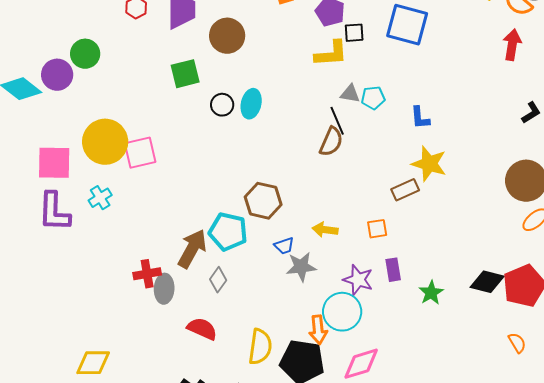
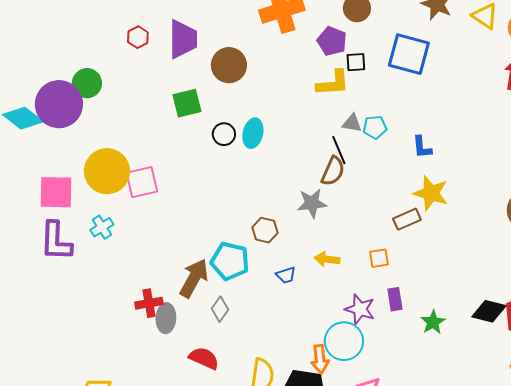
purple circle: (57, 75) -> (59, 104), size x1.5
brown hexagon: (263, 201) -> (265, 230), size x0.7
gray star: (301, 267) -> (312, 203), moved

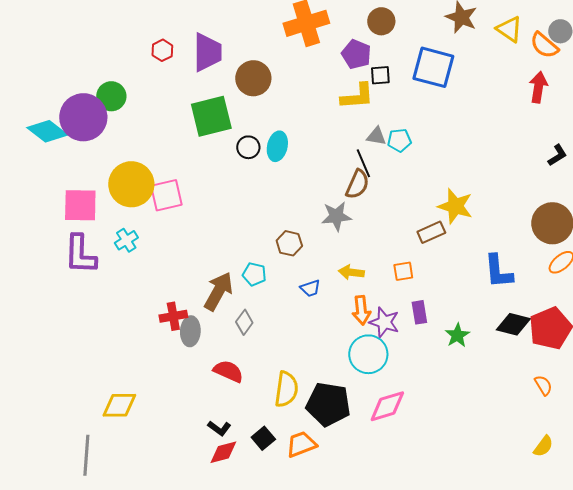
green square: (187, 103) -> (211, 116), size x1.4
blue L-shape: (422, 147) -> (498, 271), moved, size x1.5
cyan pentagon: (230, 261) -> (254, 274), size x0.6
orange arrow: (320, 359) -> (361, 310), moved

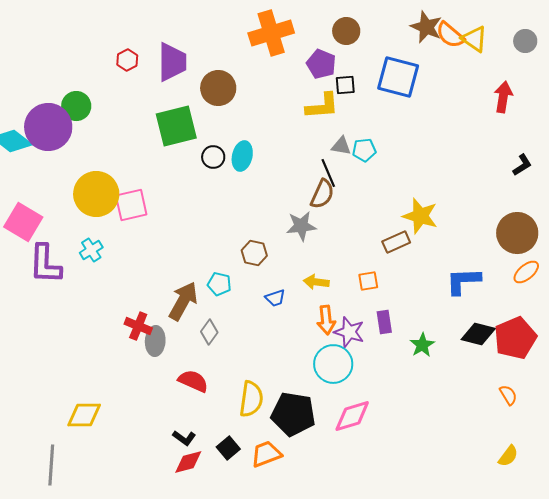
orange semicircle: (544, 45) -> (450, 35), moved
pink square: (80, 205) -> (23, 222), moved, turned 30
blue L-shape: (498, 271) -> (463, 281), turned 93
red cross: (173, 316) -> (138, 326), turned 32

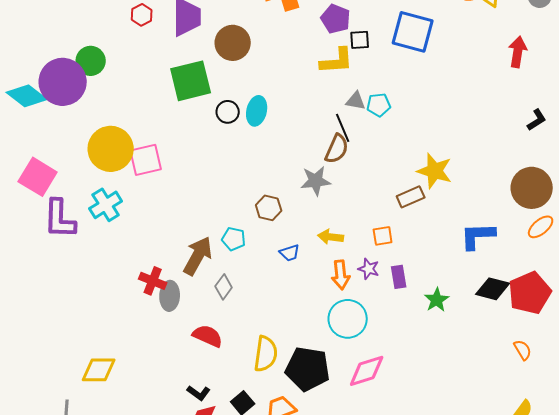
cyan cross: (91, 250) -> (106, 205), size x1.4
purple star: (349, 332) -> (369, 269), moved, size x0.7

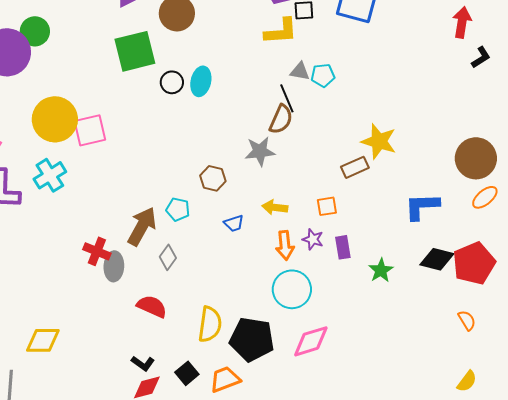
black L-shape: (537, 120) -> (481, 57), moved

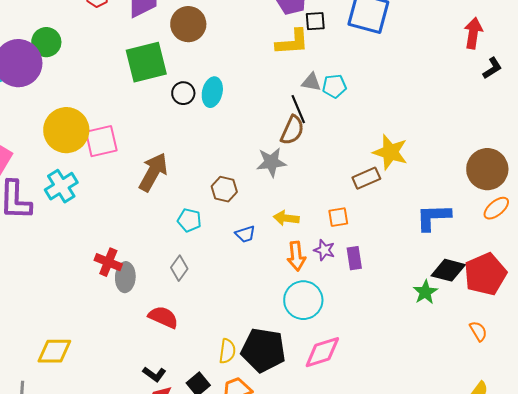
brown arrow: (142, 226) -> (153, 172), moved
green star: (381, 270) -> (425, 292), moved
yellow semicircle: (210, 324) -> (227, 351), moved, size x0.7

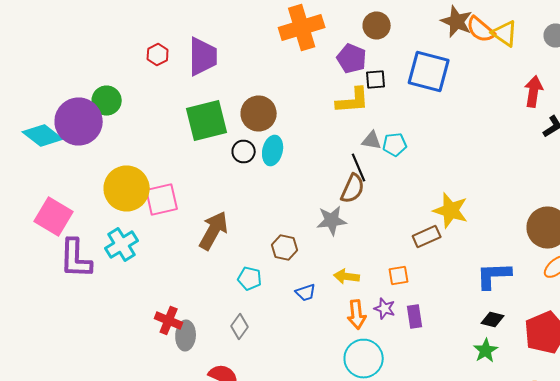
brown circle: (188, 24) -> (259, 114), moved
black diamond: (448, 270) -> (493, 320), moved, size x0.7

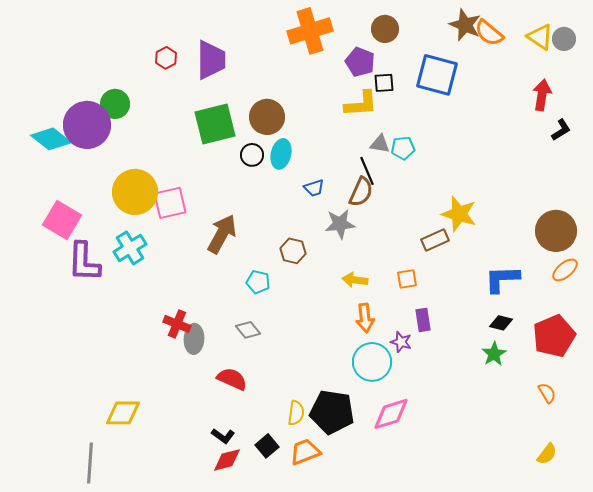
yellow triangle: (505, 34) -> (540, 37), moved
blue trapezoid: (306, 292) -> (314, 188), moved
purple star: (385, 308) -> (401, 342), moved
gray diamond: (240, 326) -> (248, 330), turned -75

